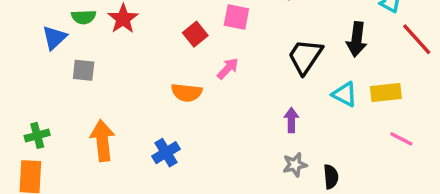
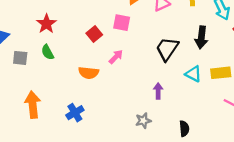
green semicircle: (84, 17) -> (48, 52), moved, turned 63
gray star: (295, 165) -> (143, 121), moved

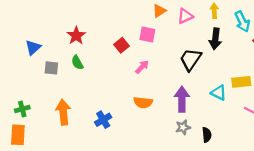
black arrow: (201, 37) -> (215, 39), moved
orange semicircle: (89, 73) -> (143, 102), moved
cyan triangle: (193, 74) -> (219, 93), moved
purple arrow: (158, 91) -> (182, 99), size x1.6
gray star: (143, 121) -> (183, 127), moved

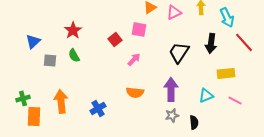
black arrow: (215, 39) -> (211, 43), moved
cyan triangle: (219, 93) -> (206, 95), moved, turned -49
orange rectangle: (18, 135) -> (34, 116), moved

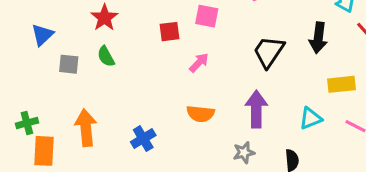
red square: (115, 39) -> (170, 32), turned 32
gray star: (172, 115) -> (244, 153), moved

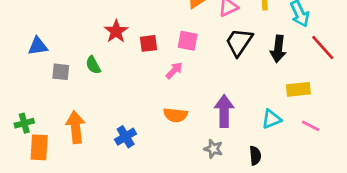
pink square: (207, 16) -> (188, 41), moved
red star: (104, 18) -> (116, 31), moved
blue triangle: (42, 35) -> (38, 46), turned 35
black trapezoid: (269, 52) -> (239, 42), moved
gray star: (244, 153) -> (213, 149), turned 30

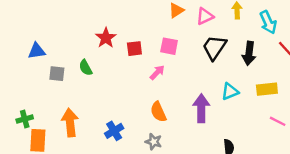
orange semicircle: (176, 115) -> (158, 112), turned 60
cyan triangle: (271, 119) -> (230, 92), moved
gray star: (213, 149) -> (154, 142), moved

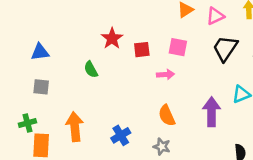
pink arrow: (157, 72) -> (165, 74), turned 42
gray square: (57, 74) -> (41, 87), moved

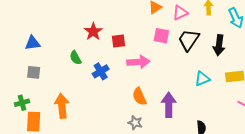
pink square: (178, 47) -> (161, 36), moved
pink arrow: (165, 74) -> (138, 62), size x1.5
purple arrow: (212, 112) -> (169, 105), moved
blue cross: (121, 135) -> (101, 71), moved

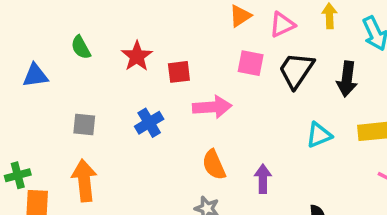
green semicircle: (75, 58) -> (81, 47), moved
gray square: (34, 72) -> (84, 124), moved
purple arrow: (169, 105) -> (263, 179), size x0.7

